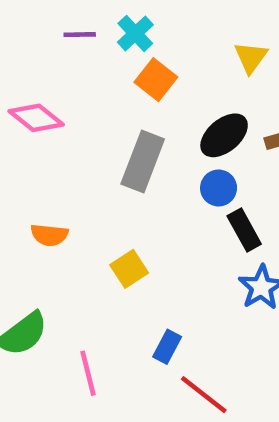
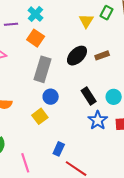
purple line: (80, 35) -> (11, 24), moved
orange square: (156, 80) -> (36, 38), moved
blue circle: (219, 188) -> (51, 97), moved

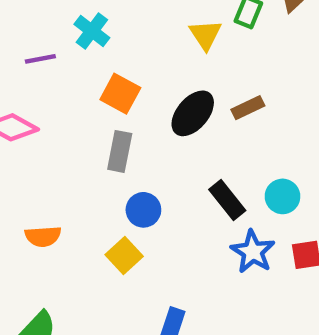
orange square: (36, 38) -> (120, 94), moved
gray rectangle: (42, 69) -> (120, 151), size x0.7

